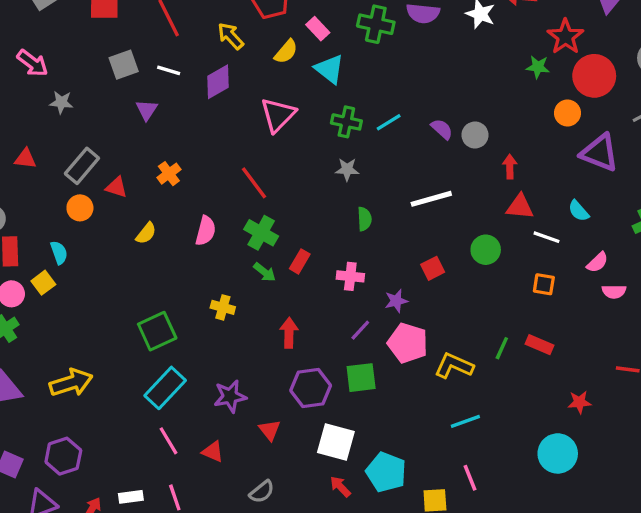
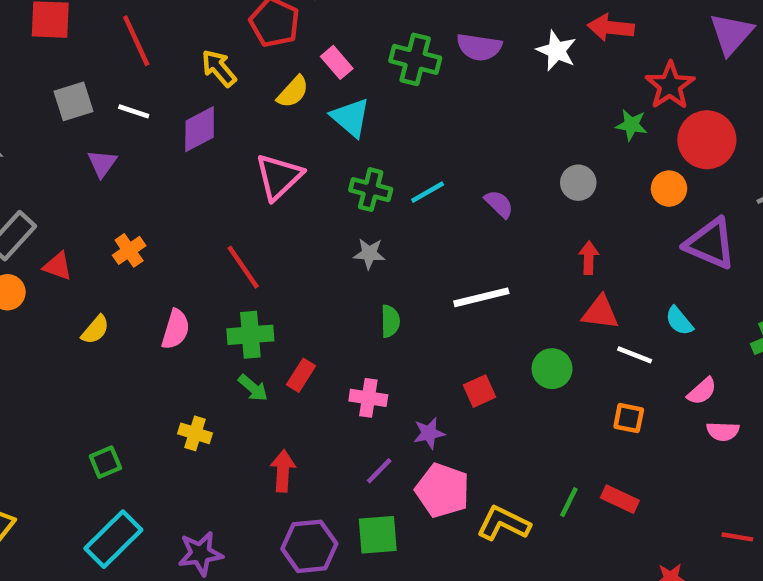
gray circle: (475, 135) -> (578, 183), moved
green cross: (261, 233) -> (250, 335), turned -36
green square: (157, 331) -> (105, 462), size x0.6

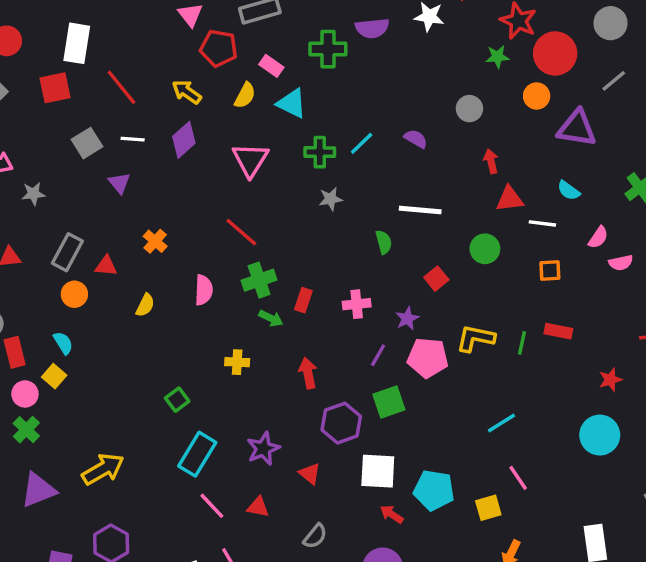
white line: (481, 297) -> (420, 210), turned 33
green semicircle: (390, 321) -> (384, 242), moved
yellow L-shape: (503, 523) -> (476, 338), moved

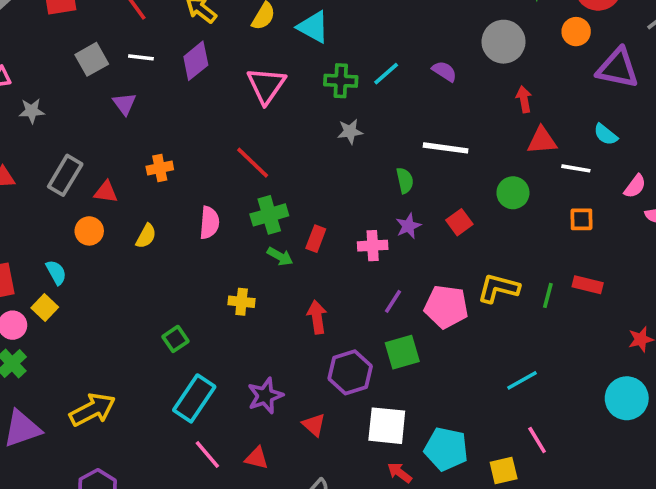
gray circle: (469, 109) -> (504, 42), size x1.5
orange cross: (155, 241) -> (160, 168), turned 35
orange circle: (74, 294) -> (89, 231), moved
purple star: (407, 319) -> (408, 226), moved

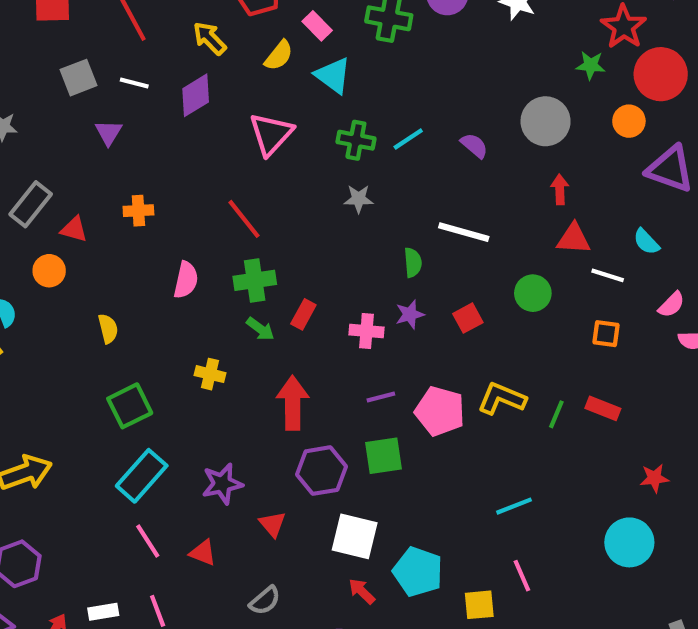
yellow semicircle: (146, 236) -> (108, 329), moved, turned -50
purple line: (393, 301) -> (381, 397), turned 35
red arrow: (317, 317) -> (293, 403), size x1.4
green square: (175, 339) -> (130, 406), size x1.5

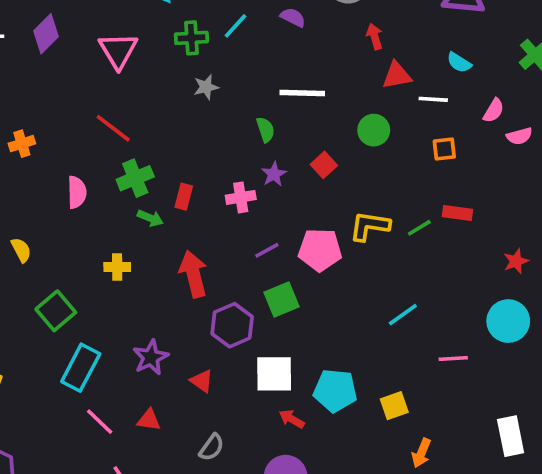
green line: (556, 414) -> (419, 228), turned 50
pink line: (522, 576) -> (453, 358), moved, turned -56

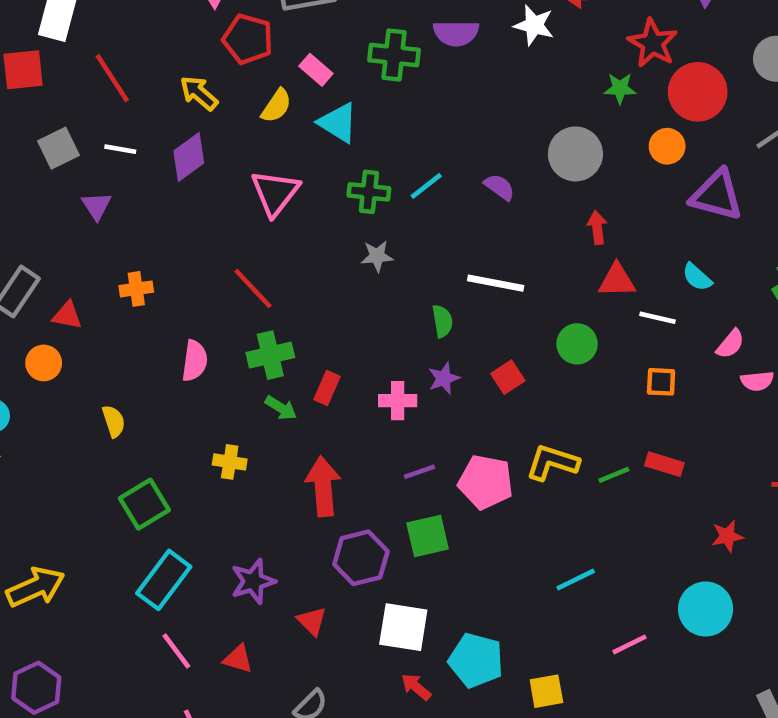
pink line: (453, 358) -> (630, 644), turned -32

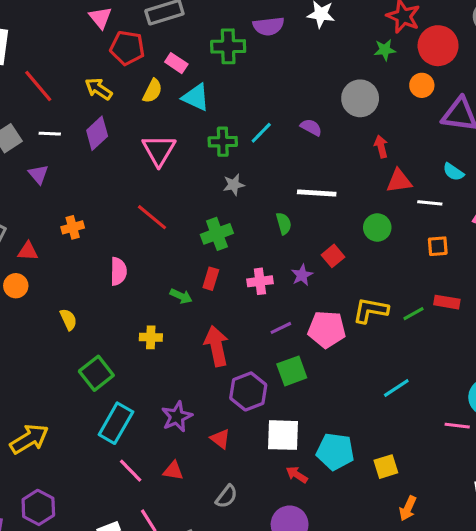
green cross: (270, 355) -> (217, 234), moved
purple star: (444, 378) -> (302, 275), moved
pink line: (630, 644) -> (457, 426), moved, turned 40

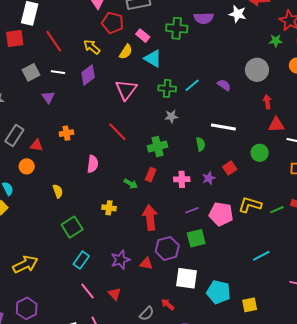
cyan rectangle: (116, 423) -> (81, 260), size x0.7
red triangle: (220, 439) -> (146, 264), moved, turned -32
red triangle: (173, 471) -> (115, 294), turned 32
red arrow: (297, 475) -> (168, 304), moved

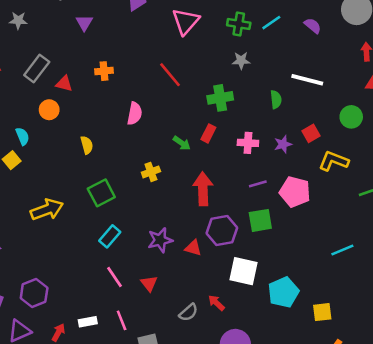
yellow L-shape: (250, 205) -> (334, 161), moved
yellow cross: (109, 208) -> (151, 172), turned -32
yellow arrow: (25, 264) -> (47, 210), moved
cyan pentagon: (219, 292) -> (283, 292), turned 30

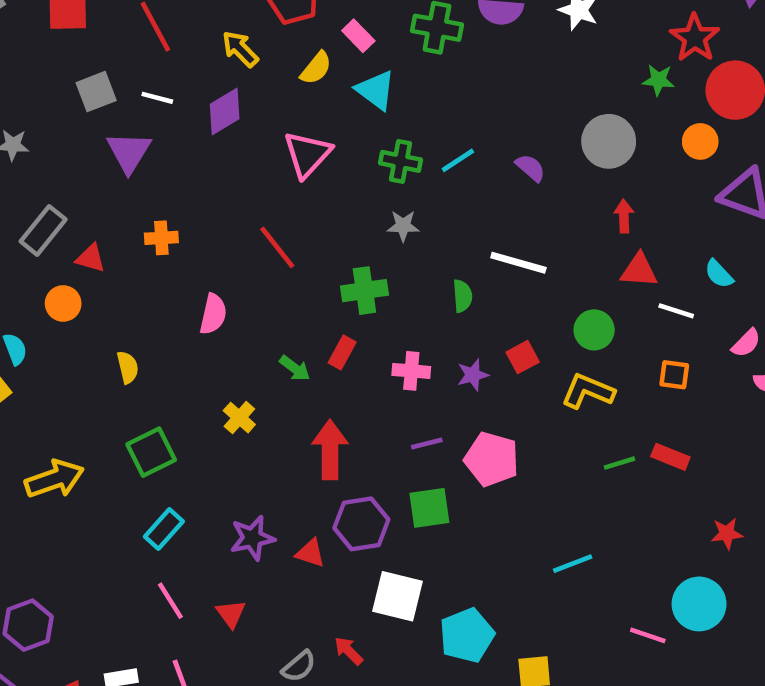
purple triangle: (84, 23) -> (129, 152), size x1.5
yellow L-shape: (334, 161) -> (588, 391), moved
yellow cross: (151, 172) -> (239, 418), turned -30

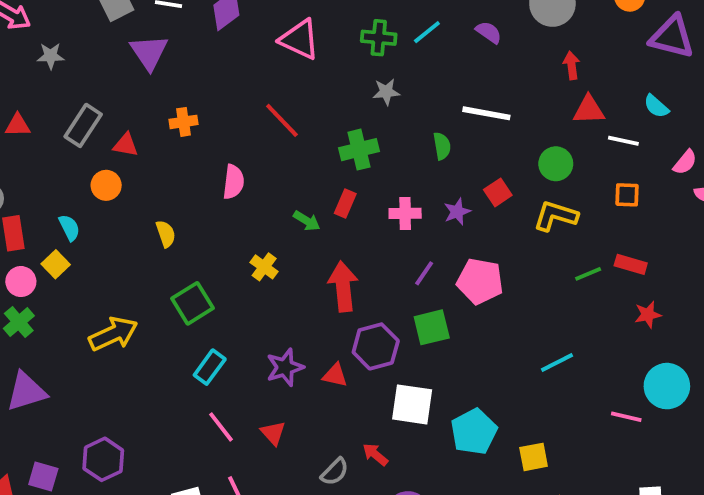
pink triangle: (307, 154) -> (300, 39), turned -42
purple line: (427, 443) -> (424, 273), turned -36
red star: (727, 533) -> (648, 315), moved

